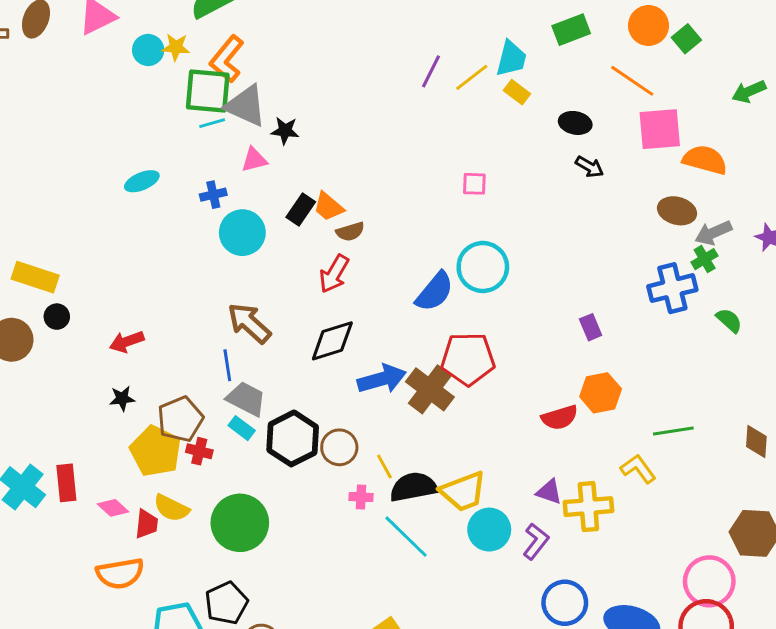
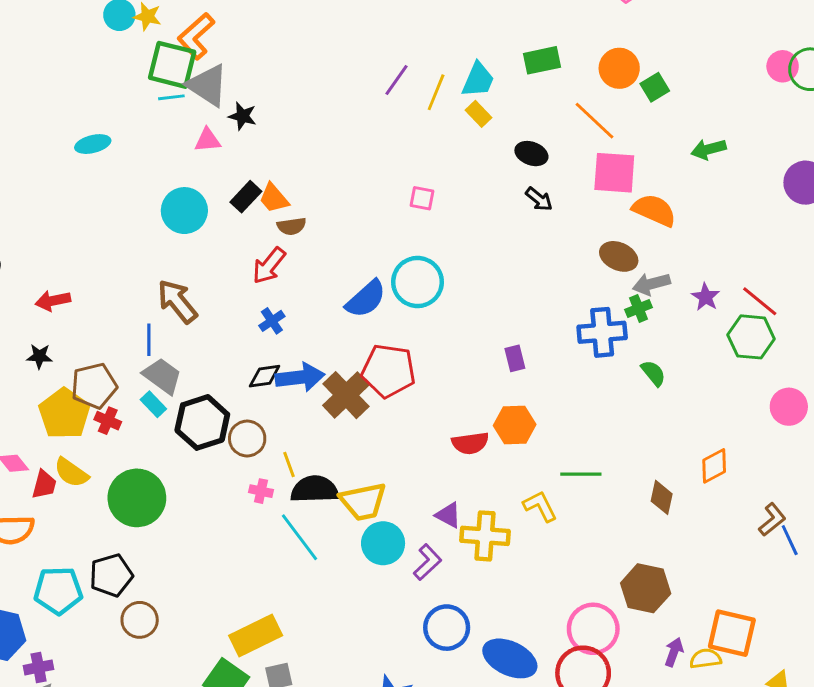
yellow line: (472, 77) -> (436, 92), turned -39
blue cross: (213, 195) -> (272, 321), moved, turned -30
black diamond: (332, 341) -> (265, 376), moved, size x0.7

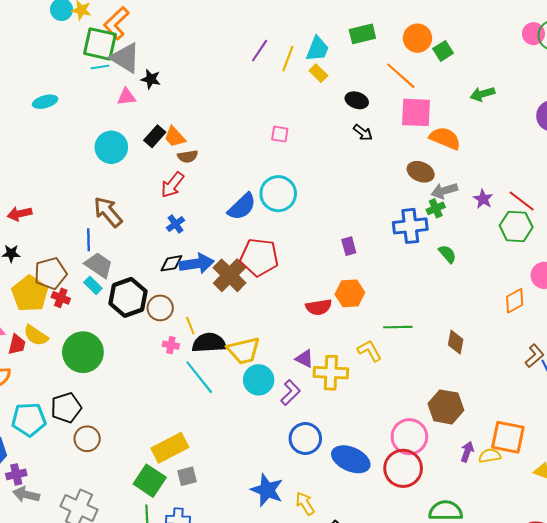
orange diamond: (714, 466) -> (515, 301), moved

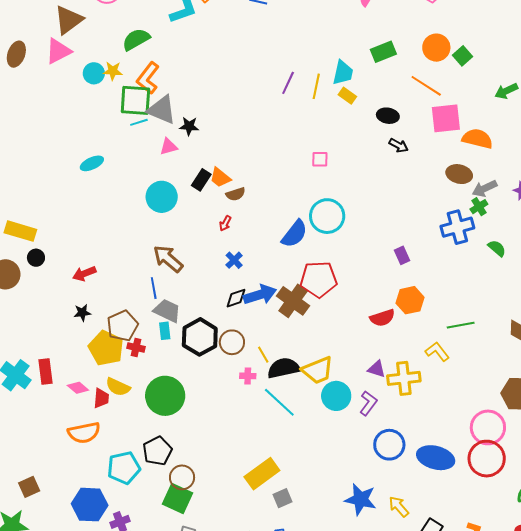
red arrow: (172, 185) -> (225, 223), size x0.6
cyan rectangle: (93, 285) -> (165, 331), turned 48
green square: (150, 481) -> (177, 499), moved

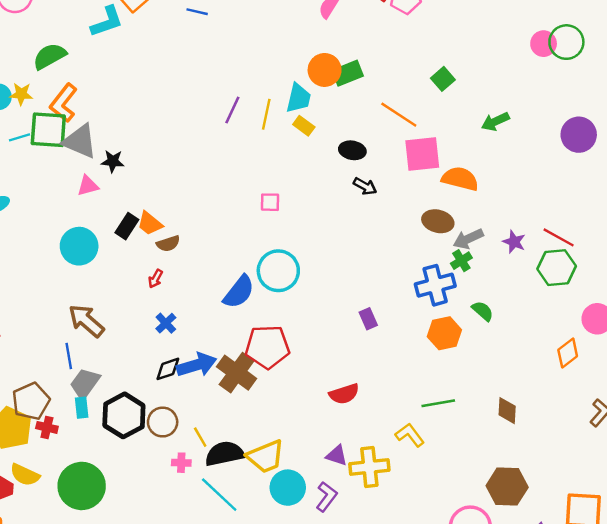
orange circle: (436, 48) -> (325, 70), moved
cyan line: (139, 122) -> (20, 137), moved
orange hexagon: (410, 300) -> (444, 333), moved
gray trapezoid: (167, 311) -> (85, 383), turned -80

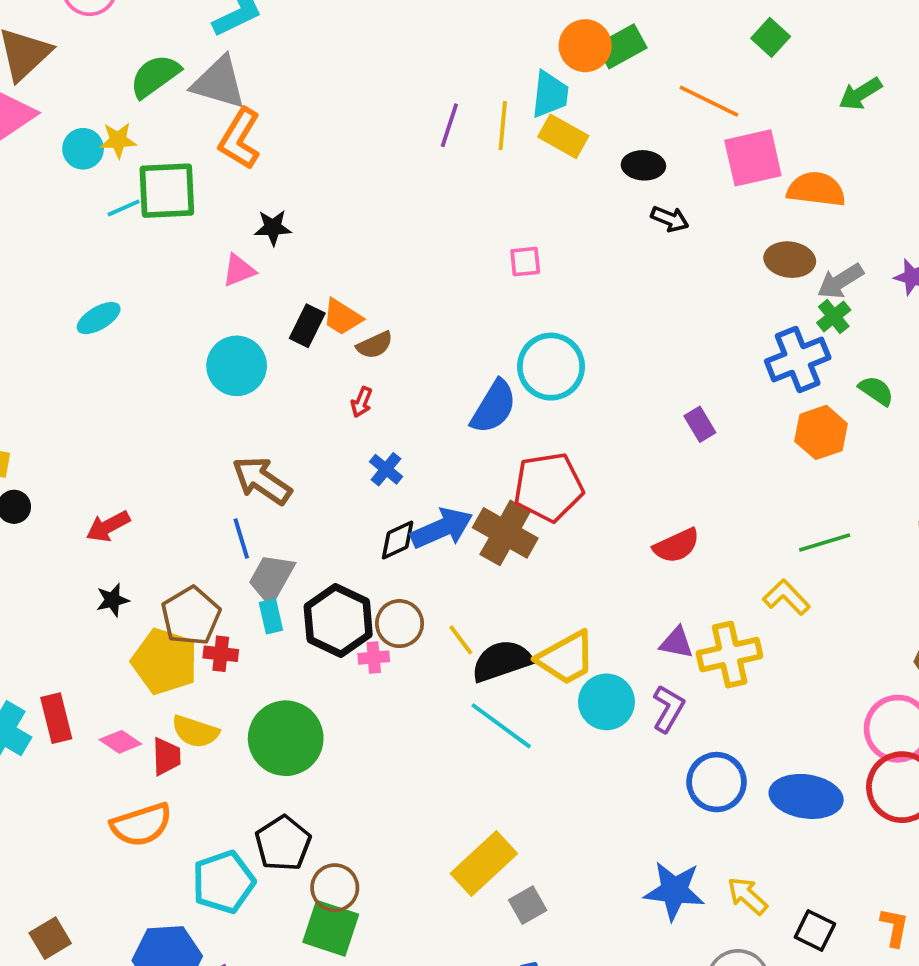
orange L-shape: (64, 103) -> (240, 139), moved
yellow rectangle: (304, 126) -> (563, 136), size x1.4
gray triangle: (80, 141) -> (219, 83), moved
pink cross: (181, 463) -> (374, 658), moved

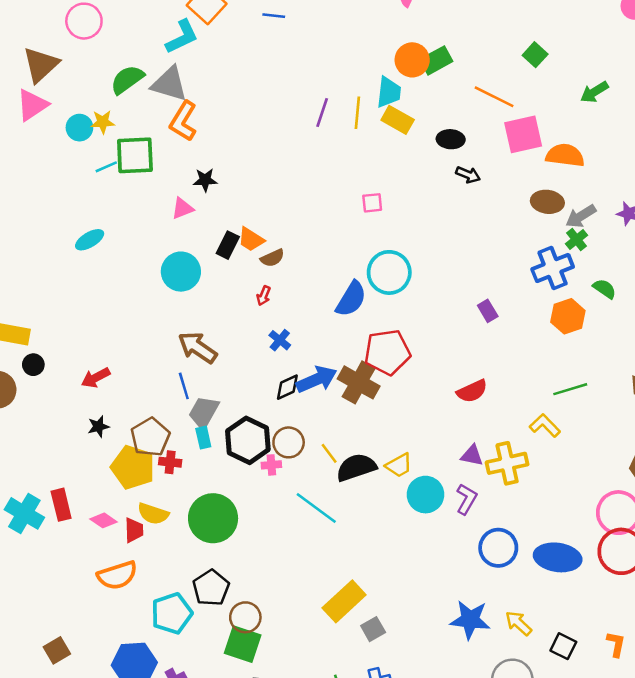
yellow trapezoid: (566, 658) -> (399, 465), size x0.7
cyan line: (501, 726) -> (316, 508), moved

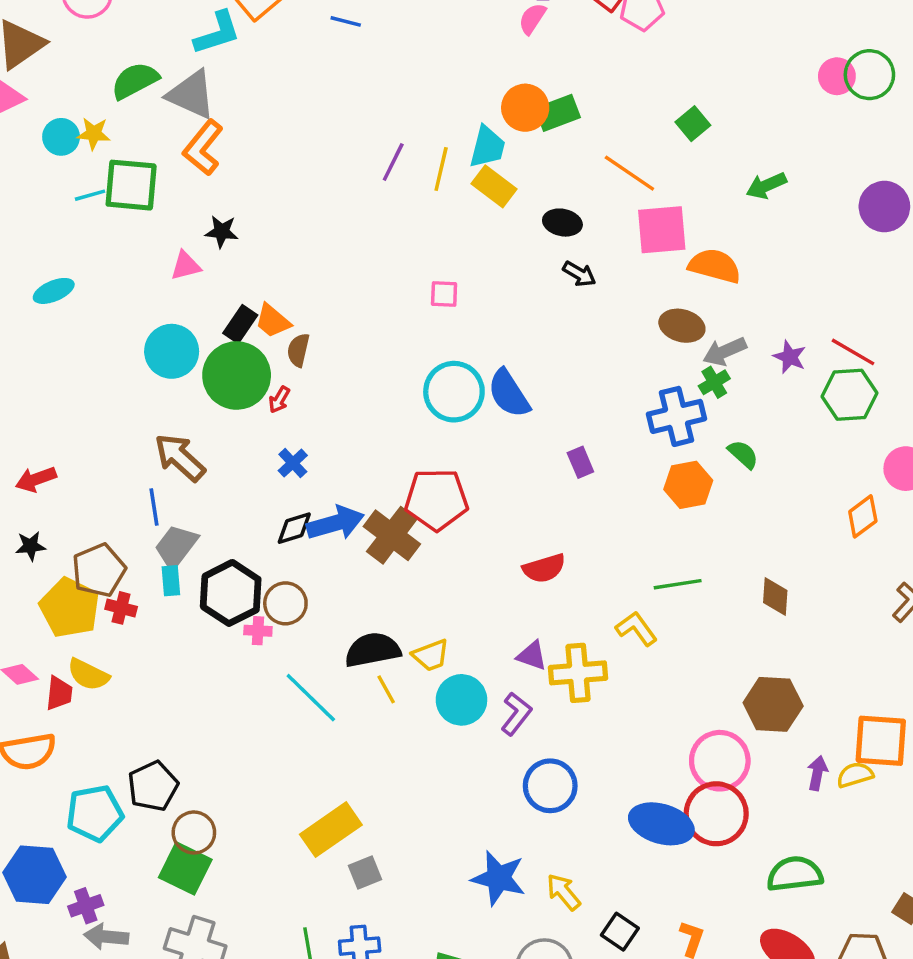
brown semicircle: (272, 258) -> (298, 350), turned 120
blue semicircle: (351, 299) -> (509, 394), moved, turned 108
yellow line: (329, 453) -> (386, 689), moved
green circle: (213, 518) -> (237, 375), moved
blue ellipse: (558, 557) -> (661, 824), moved

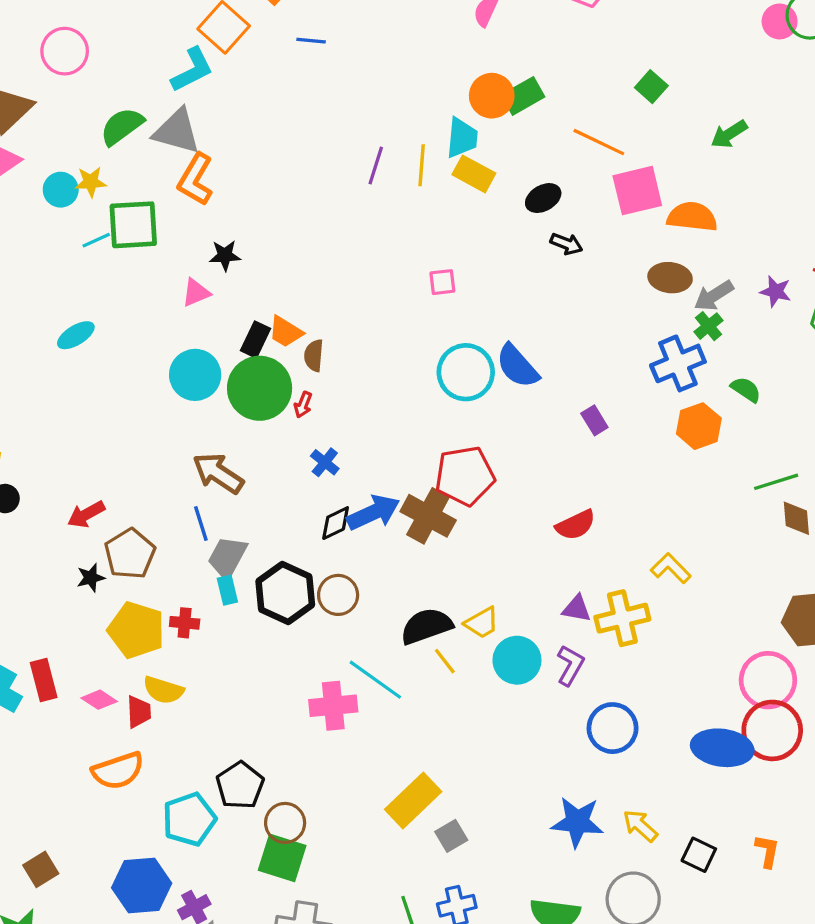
black ellipse: (562, 223) -> (543, 198), turned -32
brown pentagon: (99, 570) -> (130, 554), moved
green line: (678, 584) -> (776, 482), moved
pink cross: (258, 631) -> (333, 706), moved, size x1.8

